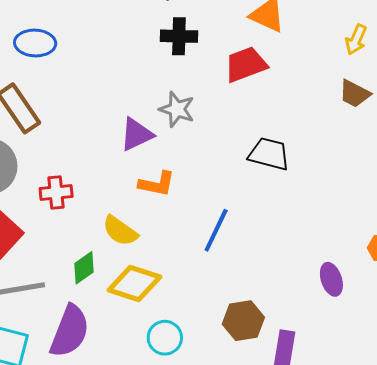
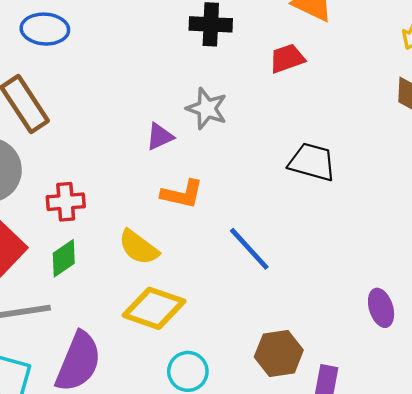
red trapezoid: (246, 64) -> (287, 58), size x0.7
purple triangle: (137, 134) -> (160, 137), size x0.7
blue line: (216, 230) -> (249, 249), turned -69
green diamond: (84, 268) -> (64, 258), moved

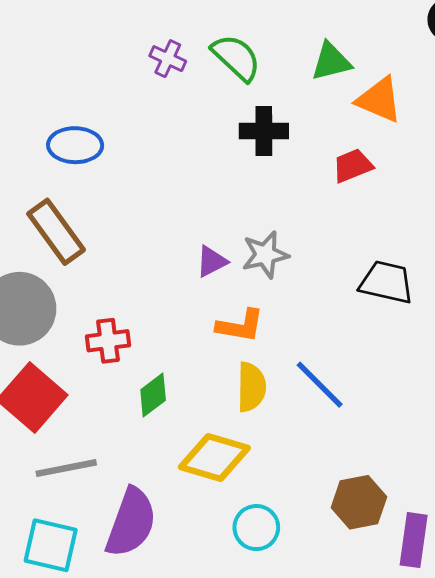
gray star: (207, 109) -> (265, 255), moved, turned -30
yellow semicircle: (139, 247) -> (251, 387), moved, turned -123
green diamond: (64, 258) -> (153, 395), moved

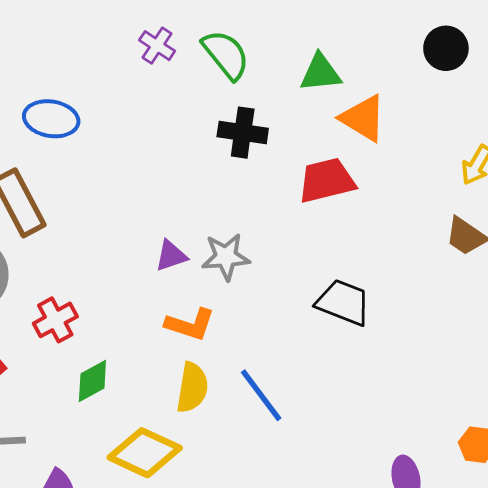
red trapezoid: (353, 166) -> (327, 180), size x1.4
red cross: (108, 341) -> (55, 320), turned -30

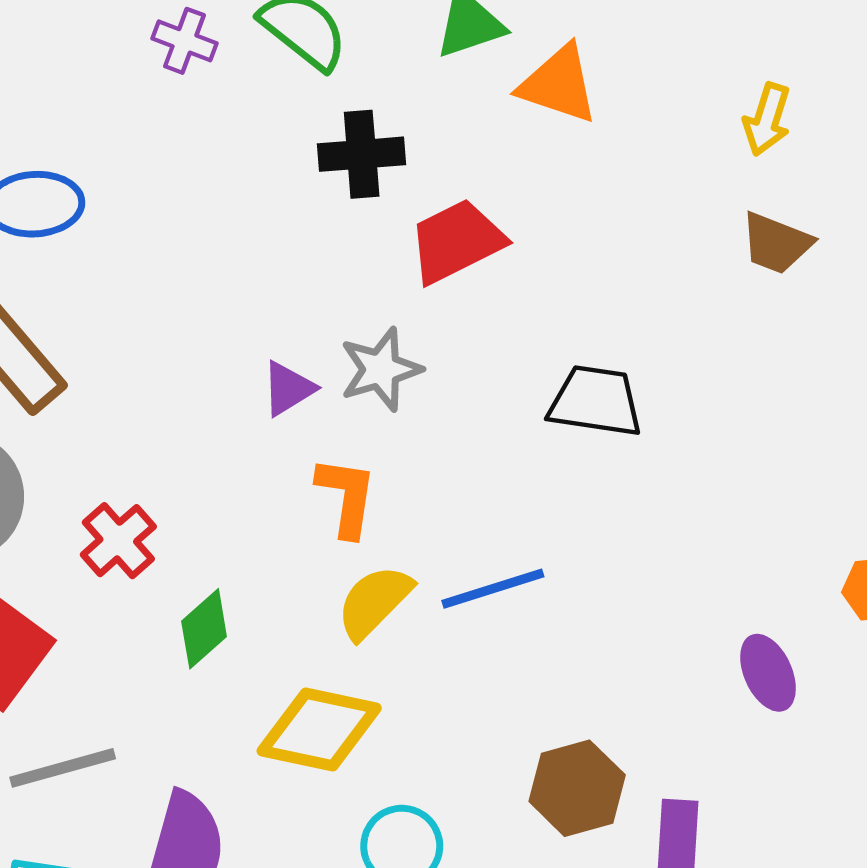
red trapezoid: (327, 180) -> (456, 241), moved
orange L-shape: (190, 324) -> (346, 497), turned -87
yellow semicircle: (192, 388) -> (374, 602), turned -132
blue line: (261, 395) -> (493, 589), turned -58

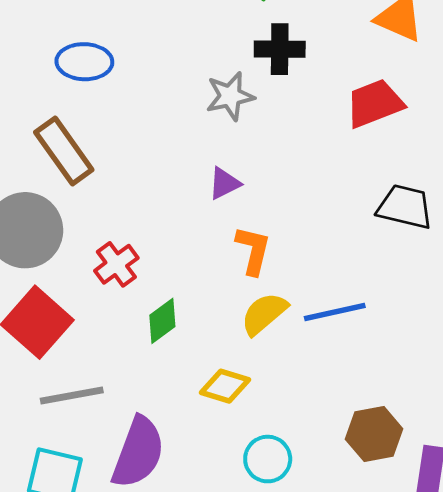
red trapezoid: (456, 241) -> (375, 103), moved
gray star: (381, 369) -> (230, 96), moved
yellow diamond: (319, 730) -> (225, 386), size x0.7

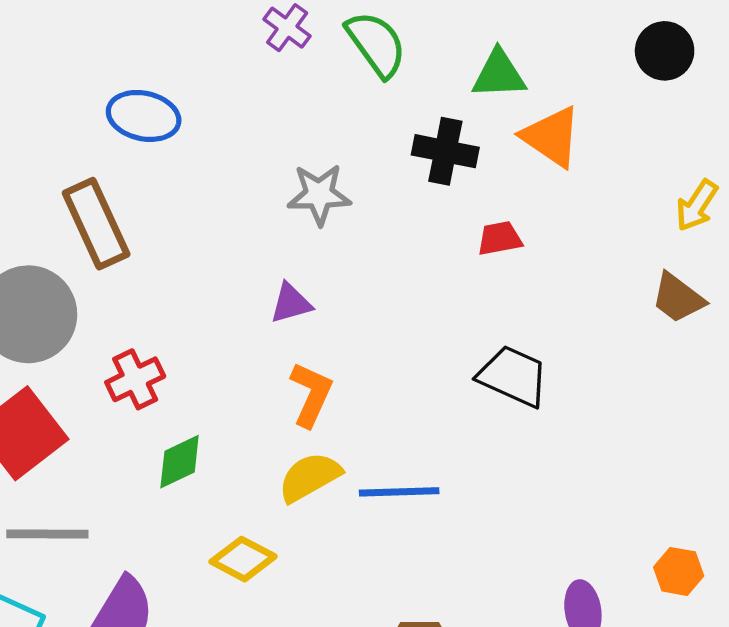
black cross: (280, 49) -> (445, 151), moved
red trapezoid: (375, 103) -> (500, 238), size x0.6

